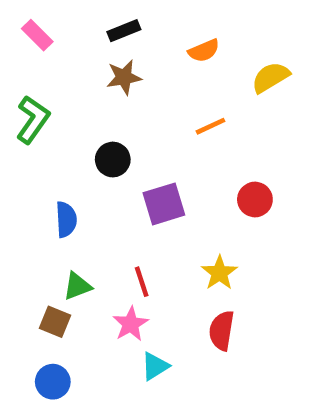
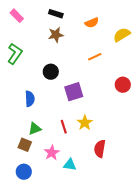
black rectangle: (124, 31) -> (56, 14), turned 40
red circle: (255, 200) -> (123, 85), moved
yellow star: (219, 273) -> (85, 123), moved
pink star: (131, 324) -> (52, 153), moved
cyan triangle: (155, 366) -> (70, 165), turned 40

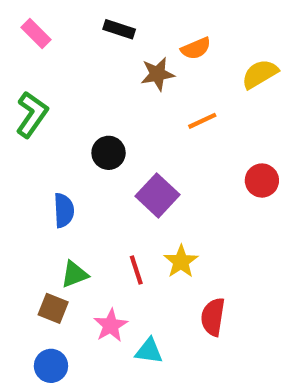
brown star: (56, 35) -> (158, 74), moved
purple square: (74, 92) -> (158, 195), turned -30

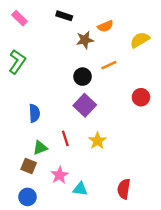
black circle: (109, 153) -> (83, 77), moved
red line: (136, 270) -> (65, 138), moved
red semicircle: (213, 317) -> (124, 189), moved

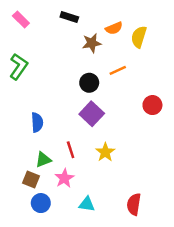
yellow semicircle: (140, 40) -> (139, 37), moved, turned -42
pink star: (60, 175) -> (64, 178), moved
blue circle: (28, 197) -> (41, 203), moved

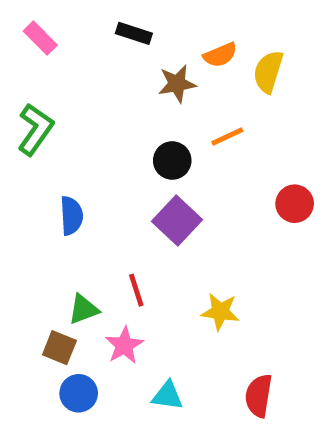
blue semicircle: (37, 122) -> (71, 216), moved
yellow star: (105, 152) -> (220, 312), moved, turned -30

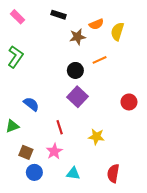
red circle: (295, 204) -> (129, 102), moved
blue semicircle: (71, 216) -> (31, 104), moved, turned -49
green triangle: (83, 309) -> (12, 126), moved

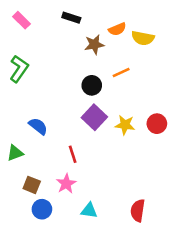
yellow semicircle: (117, 32) -> (143, 38), turned -96
yellow star: (96, 137) -> (125, 125), moved

